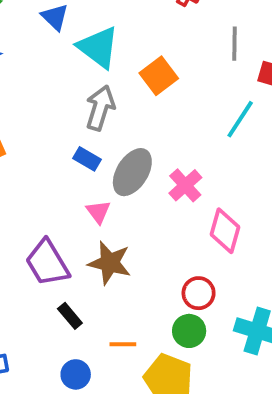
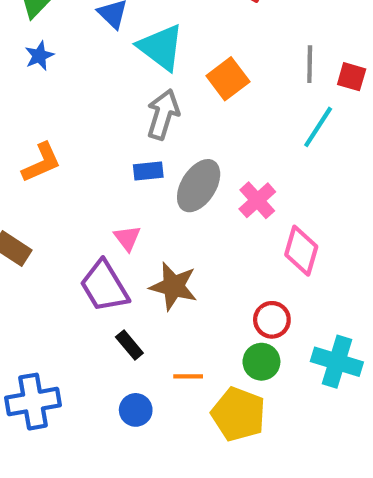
gray line: (234, 44) -> (310, 64), moved
blue rectangle: (87, 159) -> (148, 171), turned -36
pink triangle: (98, 212) -> (127, 238), moved

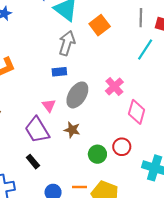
gray ellipse: (199, 186) -> (77, 95), moved
brown star: (173, 286) -> (72, 130), size x0.7
black rectangle: (129, 345) -> (33, 162), moved
green circle: (261, 362) -> (97, 154), moved
orange line: (188, 376) -> (79, 187), moved

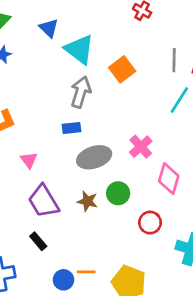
gray ellipse: (77, 95) -> (94, 157), turned 40
pink triangle: (49, 106) -> (29, 160), moved
green circle: (97, 154) -> (118, 193), moved
orange line: (79, 187) -> (86, 272), moved

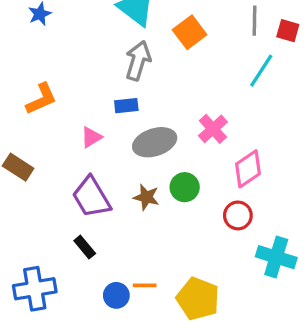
pink triangle: (29, 160) -> (91, 137), moved, turned 36
pink diamond: (169, 179) -> (248, 169), turned 40
red circle: (150, 223) -> (238, 215), moved

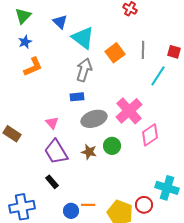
gray line: (255, 21) -> (143, 50), moved
orange L-shape: (41, 99) -> (33, 67), moved
pink cross: (213, 129) -> (129, 111), size x1.5
pink triangle: (91, 137) -> (52, 123), moved, turned -40
red circle: (238, 215) -> (144, 205), moved

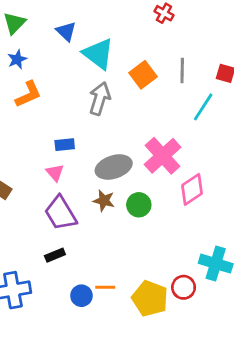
blue rectangle: (77, 97) -> (65, 145), moved
brown star: (89, 152) -> (104, 201), moved
black rectangle: (52, 182) -> (55, 255), turned -72

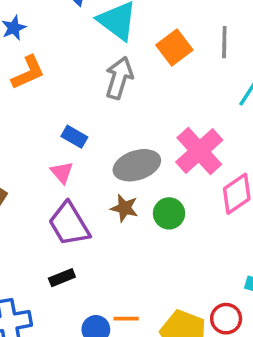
blue rectangle: (65, 145) -> (74, 137), turned 36

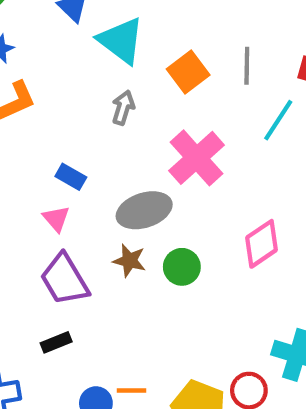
gray arrow: (119, 78) -> (123, 108), size x0.7
pink cross: (199, 151) -> (197, 158), moved

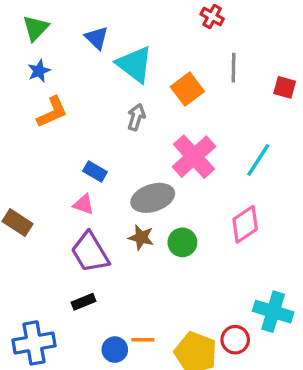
gray line: (247, 66) -> (234, 68), moved
cyan line: (278, 120) -> (258, 160), moved
pink triangle: (56, 219) -> (83, 204), turned -30

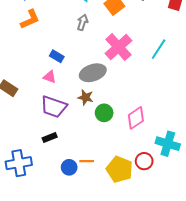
pink diamond: (245, 224) -> (136, 118), moved
green circle: (182, 242) -> (104, 113), moved
purple trapezoid: (90, 252) -> (54, 107), turned -40

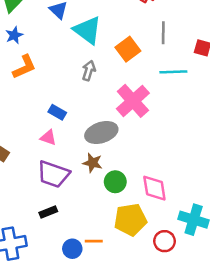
cyan line: (159, 49) -> (173, 72), moved, turned 55
pink diamond: (136, 118) -> (154, 188), turned -65
yellow pentagon: (119, 169) -> (130, 220), moved, turned -30

